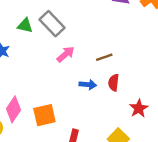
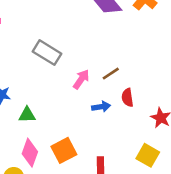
green triangle: (25, 26) -> (27, 115), moved
pink arrow: (66, 54) -> (81, 79), moved

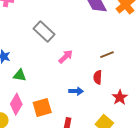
brown line: (111, 74) -> (107, 55), moved
blue arrow: (101, 107) -> (76, 91), moved

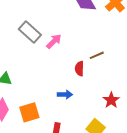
pink arrow: (66, 57) -> (54, 41), moved
red semicircle: (98, 77) -> (79, 69), moved

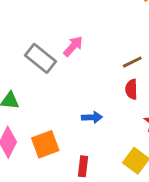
gray rectangle: (30, 32) -> (40, 58), moved
red semicircle: (79, 69) -> (131, 89), moved

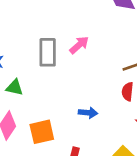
gray rectangle: (40, 58) -> (48, 52), turned 44

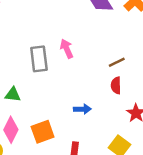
pink arrow: (79, 45) -> (67, 49), turned -66

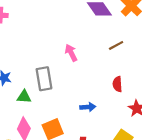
gray rectangle: (39, 59) -> (44, 79), moved
brown line: (117, 62) -> (116, 45), moved

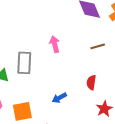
blue arrow: (88, 107) -> (59, 98), turned 144

